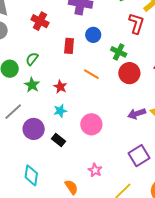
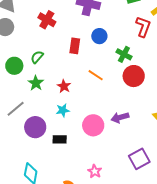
purple arrow: (137, 114) -> (120, 117), moved
black rectangle: (59, 140) -> (60, 139), turned -40

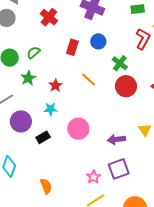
purple arrow: (120, 117) -> (116, 139), moved
black rectangle: (60, 139) -> (43, 137), turned -40
pink star: (95, 171) -> (94, 177), moved

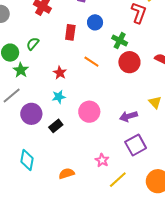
green star: (28, 78) -> (21, 70), moved
pink star: (94, 177) -> (102, 160), moved
orange semicircle: (46, 186) -> (67, 174), turned -77

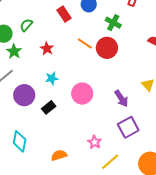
red rectangle: (70, 32) -> (64, 14), turned -42
red circle: (129, 62) -> (107, 48), moved
red star: (60, 73) -> (47, 49), moved
purple arrow: (128, 116) -> (121, 98), turned -108

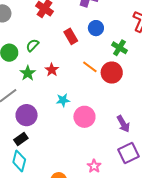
green star: (14, 51) -> (28, 73), moved
cyan star: (52, 78) -> (63, 100), moved
black rectangle: (49, 107) -> (21, 139), moved

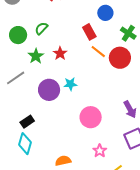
red rectangle: (71, 36) -> (89, 32), moved
purple circle: (27, 115) -> (49, 90), moved
pink circle: (84, 117) -> (91, 117), moved

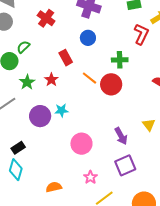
blue circle: (105, 13) -> (88, 38), moved
green semicircle: (41, 28) -> (23, 47), moved
red rectangle: (89, 32) -> (66, 58), moved
green cross: (128, 33) -> (120, 60), turned -35

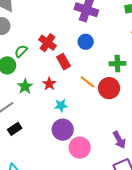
red cross: (46, 18) -> (48, 43), moved
cyan star: (61, 110) -> (61, 105), moved
purple circle: (40, 116) -> (63, 130), moved
black rectangle: (18, 148) -> (15, 129), moved

